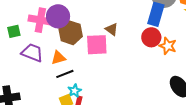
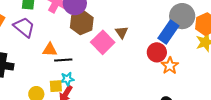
pink square: (97, 45) -> (103, 42), turned 30
purple trapezoid: (32, 53) -> (24, 27), moved
orange triangle: (58, 58) -> (50, 50), moved

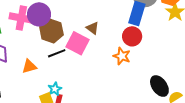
black line: (63, 60) -> (57, 53), moved
orange star: (170, 66) -> (122, 56), moved

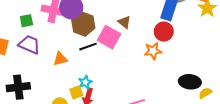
orange star: (122, 56) -> (153, 51), turned -30
black ellipse: (159, 86) -> (190, 82), turned -50

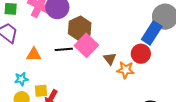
brown triangle: (124, 22) -> (110, 59), moved
brown hexagon: (83, 24) -> (80, 28), moved
cyan star: (85, 82) -> (21, 79), moved

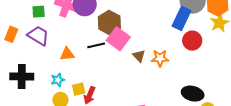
red circle: (141, 54) -> (192, 41), moved
brown triangle: (110, 59) -> (139, 56), moved

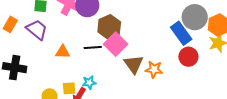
blue rectangle: (181, 18) -> (181, 33), turned -70
brown triangle: (139, 56) -> (134, 64), size x1.5
cyan star: (58, 80) -> (89, 82), moved

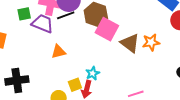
purple trapezoid: (37, 30) -> (43, 24), moved
black line: (93, 48) -> (66, 15), moved

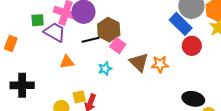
black line: (66, 15) -> (91, 40), moved
pink square: (107, 29) -> (118, 45), size x0.7
cyan star: (93, 73) -> (105, 69), moved

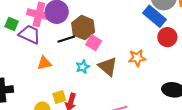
green square: (38, 20) -> (12, 24), turned 32
brown triangle: (139, 62) -> (108, 67), moved

